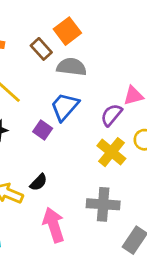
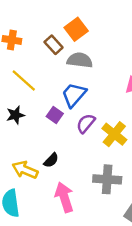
purple semicircle: (111, 115) -> (86, 123), moved

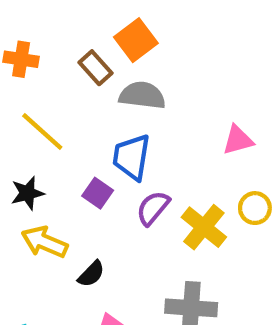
blue trapezoid: (74, 95) -> (132, 157), turned -32
yellow arrow: (25, 170) -> (44, 242), moved

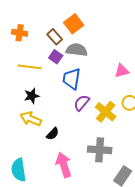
yellow line: (42, 132) -> (30, 67), turned -35
black star: (27, 193) -> (32, 96), moved
purple square: (98, 193) -> (56, 57), moved

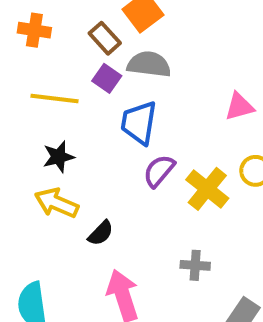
gray cross: (100, 150) -> (195, 265), size x0.6

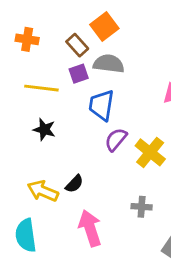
purple square: (107, 78) -> (79, 74), turned 36
black star: (59, 157) -> (44, 130), turned 30
yellow arrow: (57, 203) -> (43, 191), moved

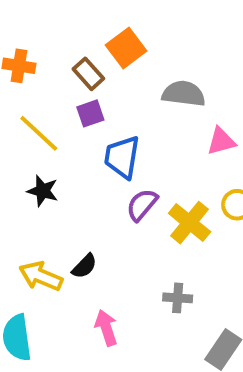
gray semicircle: (109, 64) -> (184, 94), moved
yellow line: (41, 88) -> (39, 133), turned 36
pink arrow: (90, 228) -> (106, 328), size x0.7

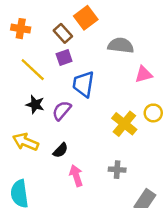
purple semicircle: (142, 205) -> (62, 111), moved
yellow arrow: (41, 276) -> (25, 142), moved
pink arrow: (106, 328) -> (76, 176), moved

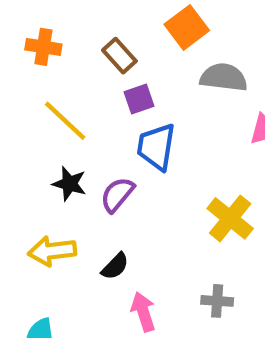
orange square: (86, 18) -> (187, 27), moved
purple square: (64, 58) -> (139, 99), moved
yellow arrow: (25, 142) -> (52, 251), turned -30

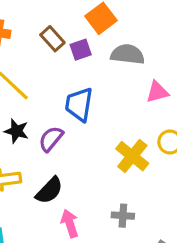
purple square: (139, 99) -> (81, 50), moved
black semicircle: (115, 266) -> (49, 191), size x1.4

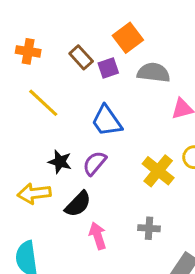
blue trapezoid: (79, 104) -> (107, 121), turned -44
black star: (16, 131) -> (60, 162), moved
purple semicircle: (51, 139) -> (95, 163), moved

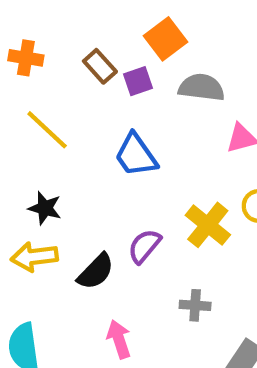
black star: (60, 162) -> (45, 208), moved
purple semicircle: (95, 163) -> (144, 246), moved
pink arrow: (98, 236) -> (119, 339), moved

